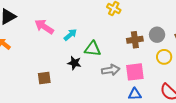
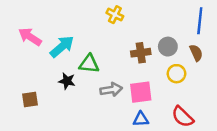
cyan arrow: (70, 35) -> (62, 47), size x1.5

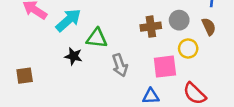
gray arrow: (111, 90) -> (120, 65), turned 80
pink square: (141, 92) -> (165, 67), moved
brown square: (30, 100) -> (25, 76), moved

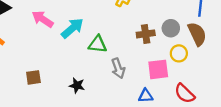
brown semicircle: (209, 27) -> (197, 34), size x1.5
black star: (73, 56) -> (77, 85), moved

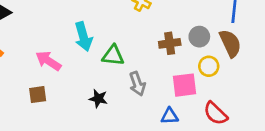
pink arrow: (43, 19) -> (48, 61), moved
cyan arrow: (72, 28) -> (83, 37), turned 115
black star: (77, 85) -> (98, 99), moved

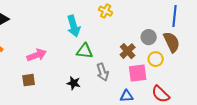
cyan arrow: (83, 37) -> (74, 26), moved
brown cross: (170, 43) -> (128, 51), moved, turned -35
pink arrow: (48, 61) -> (37, 55), turned 126

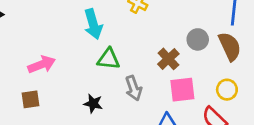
yellow circle: (156, 59) -> (227, 90), moved

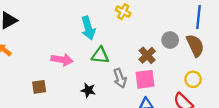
pink arrow: (42, 65) -> (62, 60), moved, turned 30
pink square: (182, 90) -> (145, 79), moved

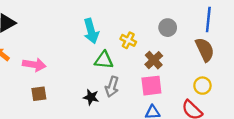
yellow cross: (123, 12) -> (128, 40), moved
gray circle: (170, 40) -> (168, 28), moved
pink arrow: (62, 60) -> (34, 65), moved
gray arrow: (120, 78) -> (112, 87), moved, turned 36

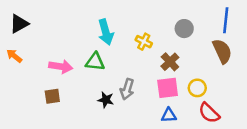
green triangle: (104, 60) -> (95, 62), moved
pink arrow: (34, 65) -> (61, 67), moved
yellow circle: (202, 86) -> (197, 88), moved

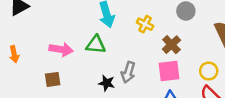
orange arrow: (14, 56) -> (14, 54), moved, turned -140
yellow circle: (197, 88) -> (209, 71), moved

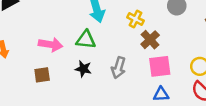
brown cross: (171, 45) -> (150, 40), moved
black star: (107, 83) -> (83, 69), moved

